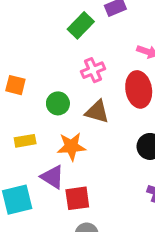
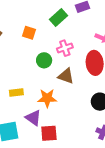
orange square: (15, 85) -> (29, 33), moved
green circle: (58, 103) -> (44, 60), moved

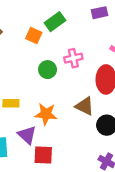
green rectangle: (59, 18) -> (55, 22), moved
brown triangle: (66, 76) -> (85, 106), moved

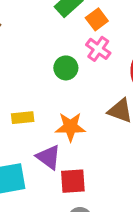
orange square: (34, 36) -> (97, 19), moved, turned 35
pink cross: (73, 58) -> (98, 49), turned -36

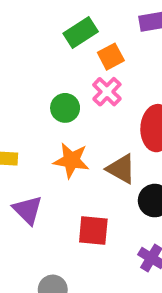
orange star: (70, 127) -> (71, 160), moved
red square: (73, 181) -> (93, 230), moved

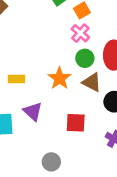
green circle: (65, 108) -> (85, 58), moved
orange star: (71, 160) -> (59, 78), turned 30

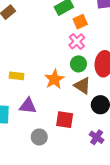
purple triangle: (33, 111) -> (28, 106), turned -42
gray circle: (51, 162) -> (39, 137), moved

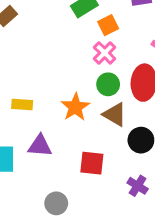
gray circle: (39, 137) -> (56, 203), moved

